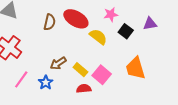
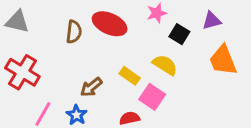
yellow semicircle: (98, 37) -> (165, 65), moved
orange trapezoid: (135, 68) -> (223, 60), moved
yellow rectangle: (80, 70) -> (130, 76), moved

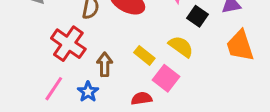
red cross: (22, 72) -> (68, 44), moved
brown arrow: (91, 87) -> (105, 64), turned 125

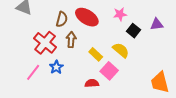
orange trapezoid: (240, 46) -> (160, 82), moved
brown arrow: (105, 64) -> (71, 40), moved
blue star: (88, 92) -> (56, 67), moved

